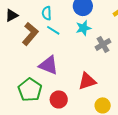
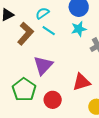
cyan semicircle: (47, 13) -> (42, 13), turned 56
purple triangle: (48, 65) -> (43, 65), turned 50

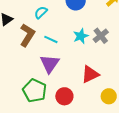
cyan star: (79, 29) -> (81, 36), moved
cyan line: (49, 31) -> (51, 39), moved

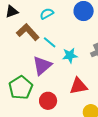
brown L-shape: (27, 35) -> (28, 32), turned -90
cyan star: (81, 36) -> (70, 55), moved

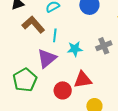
cyan line: (50, 42) -> (55, 35), turned 56
red circle: (48, 101) -> (63, 90), moved

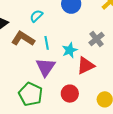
red triangle: (83, 80) -> (86, 65), moved

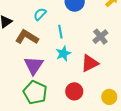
cyan line: (47, 43) -> (60, 32), moved
cyan star: (70, 50) -> (63, 53), moved
purple triangle: (46, 67) -> (34, 65), moved

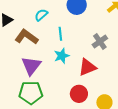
red circle: (74, 91) -> (79, 94), moved
green pentagon: (35, 92) -> (31, 93), turned -30

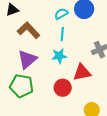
cyan semicircle: (41, 15) -> (61, 14), moved
red circle: (79, 94) -> (63, 88), moved

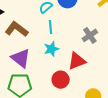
purple triangle: (27, 59) -> (21, 58), turned -30

